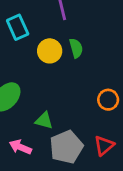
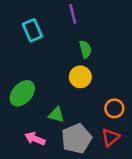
yellow circle: (50, 51) -> (80, 77), moved
orange circle: (108, 100) -> (114, 108), moved

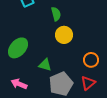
green semicircle: (85, 49) -> (56, 14), moved
pink arrow: (35, 139) -> (19, 84), moved

